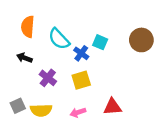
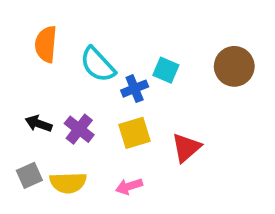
blue cross: (81, 53) -> (135, 89), turned 32
black arrow: (24, 58) -> (39, 124), moved
red triangle: (112, 107) -> (186, 148), moved, turned -36

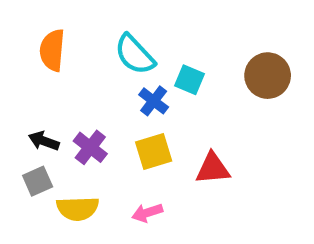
cyan semicircle: (98, 65) -> (135, 54), moved
blue cross: (135, 89) -> (154, 101), turned -30
red triangle: (186, 148) -> (213, 168), turned 36
gray square: (29, 175) -> (38, 181), moved

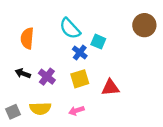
orange semicircle: (52, 50) -> (27, 38), moved
brown circle: (268, 76) -> (144, 25), moved
gray square: (38, 181) -> (13, 112), moved

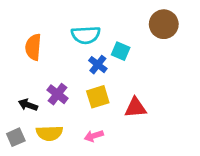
brown circle: (144, 25) -> (164, 24), moved
cyan semicircle: (70, 28) -> (86, 35), turned -50
black arrow: (23, 73) -> (28, 105), moved

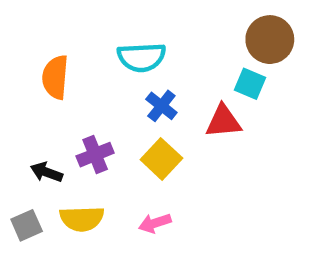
cyan square: (121, 51) -> (250, 84), moved
purple cross: (58, 94) -> (95, 155), turned 30
yellow square: (98, 97) -> (161, 159), turned -30
red triangle: (136, 108) -> (223, 121), moved

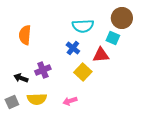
cyan semicircle: (142, 57) -> (83, 26), moved
yellow square: (161, 159) -> (83, 72), moved

